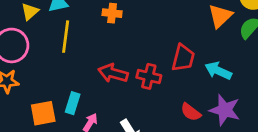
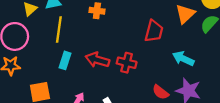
red trapezoid: (183, 58) -> (154, 31), moved
cyan rectangle: (73, 103) -> (65, 60), moved

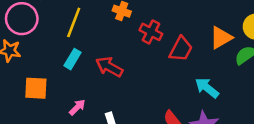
red cross: (127, 63) -> (151, 32), moved

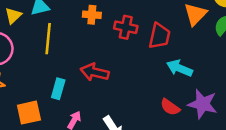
cyan rectangle: (73, 59) -> (58, 89), moved
cyan arrow: (207, 88) -> (180, 68), moved

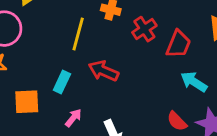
red cross: (126, 27) -> (144, 29), turned 35
yellow line: (48, 39) -> (78, 34), moved

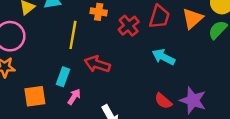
red trapezoid: (178, 44) -> (159, 17), moved
cyan arrow: (194, 82) -> (164, 57), moved
pink arrow: (73, 118) -> (74, 97), moved

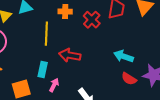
cyan arrow: (164, 57) -> (124, 56), moved

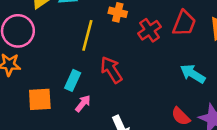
red arrow: (70, 55) -> (111, 70), turned 35
cyan arrow: (124, 56) -> (193, 74), moved

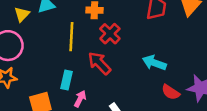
red cross: (149, 30) -> (110, 34), moved
cyan arrow: (193, 74) -> (154, 63), moved

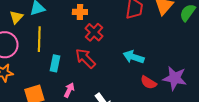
yellow line: (71, 37) -> (39, 39), moved
cyan rectangle: (66, 80) -> (55, 63), moved

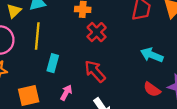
cyan arrow: (134, 57) -> (152, 55), moved
red arrow: (85, 58) -> (95, 71), moved

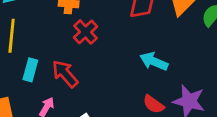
red arrow: (95, 71) -> (65, 74), moved

